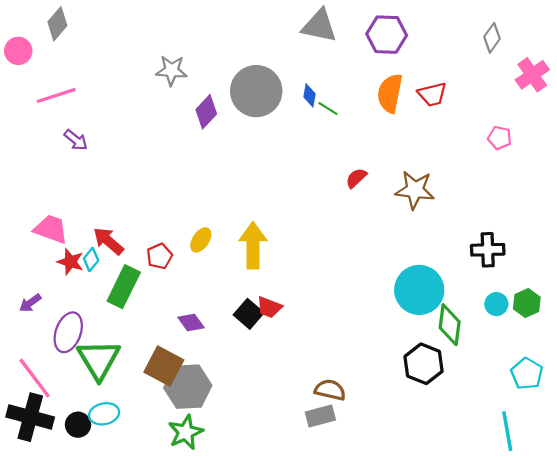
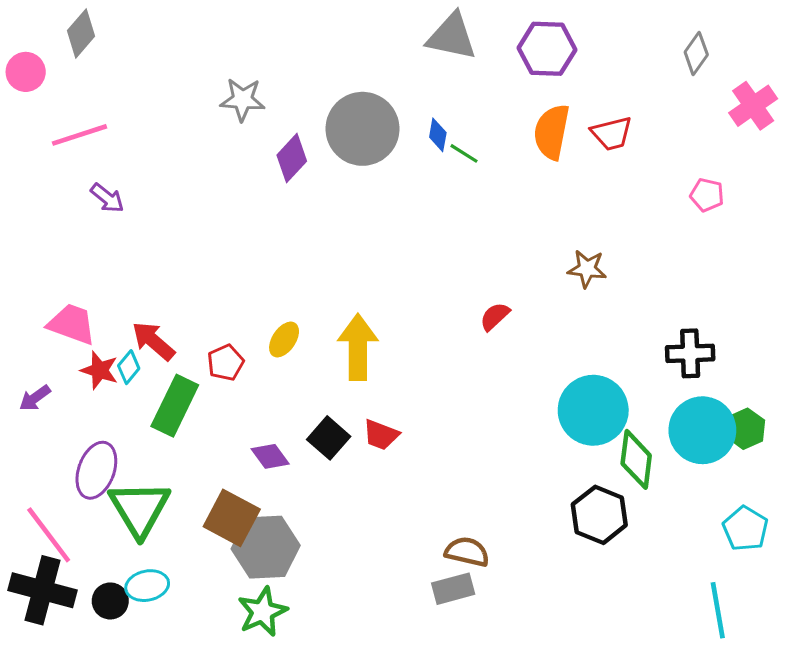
red semicircle: (356, 178) -> (495, 316), moved
brown star: (415, 190) -> (587, 269), size x0.7
purple arrow: (30, 303) -> (35, 398), moved
cyan circle: (496, 304) -> (702, 430), size x2.0
black square: (249, 314) -> (329, 438), moved

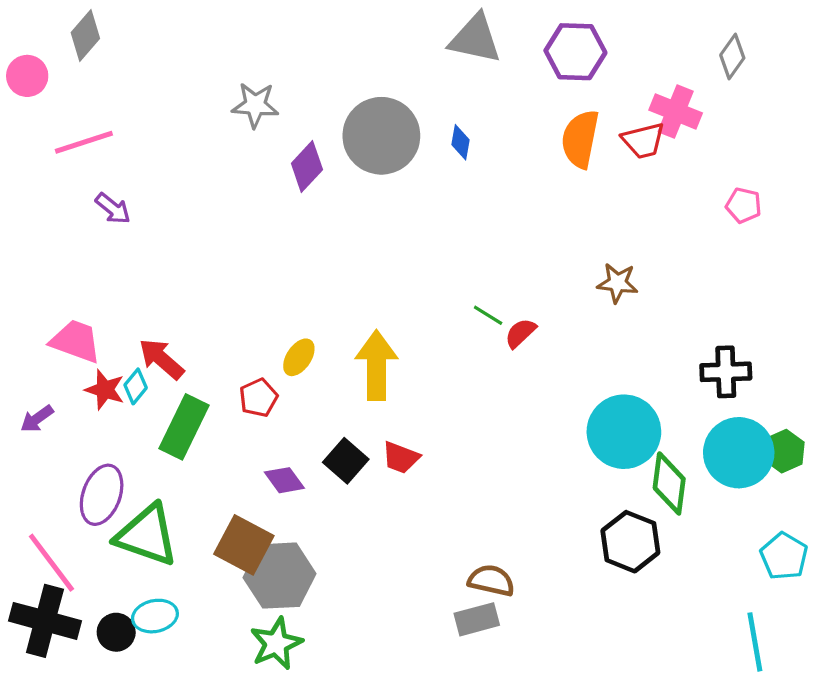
pink cross: (753, 106) -> (676, 112), moved, turned -33
green line: (464, 153) -> (488, 315), moved
red pentagon: (226, 363) -> (258, 398), moved
green triangle: (139, 509) -> (147, 535), turned -40

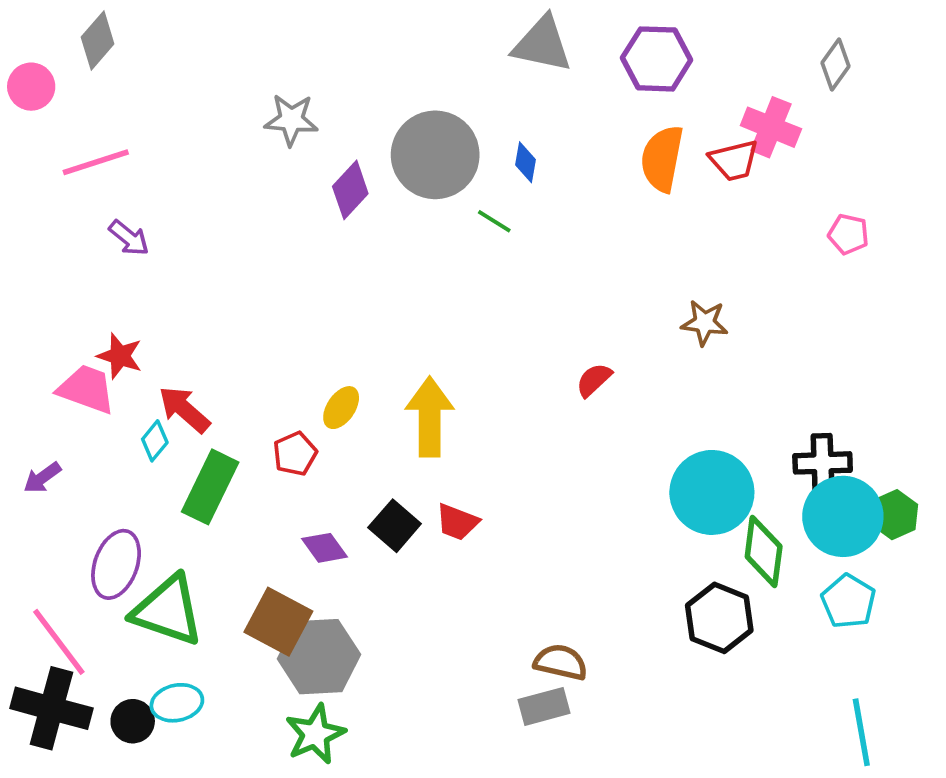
green line: (488, 315) -> (494, 221), moved
black cross: (726, 372) -> (823, 463), moved
red star: (105, 390) -> (120, 356), moved
cyan pentagon: (784, 556) -> (848, 601), moved

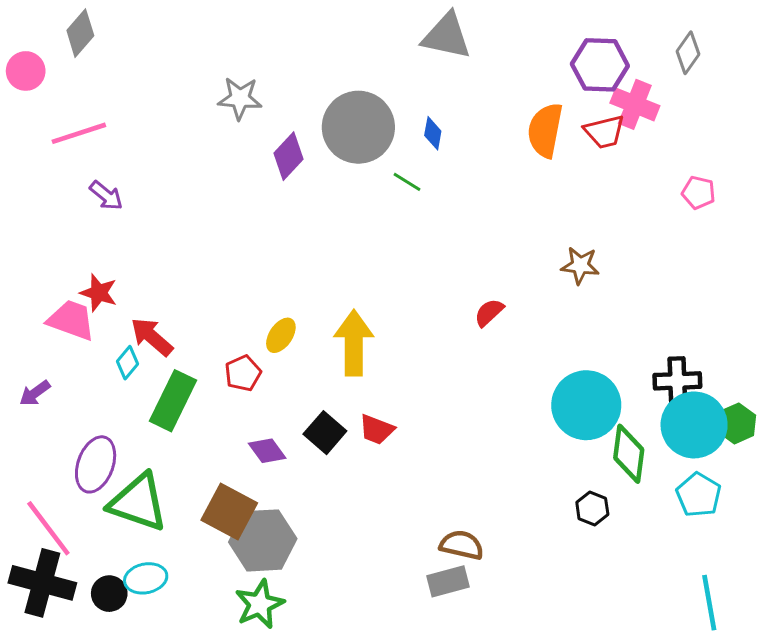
purple hexagon: (657, 59) -> (600, 65), moved
black hexagon: (719, 618) -> (592, 508), size x0.6

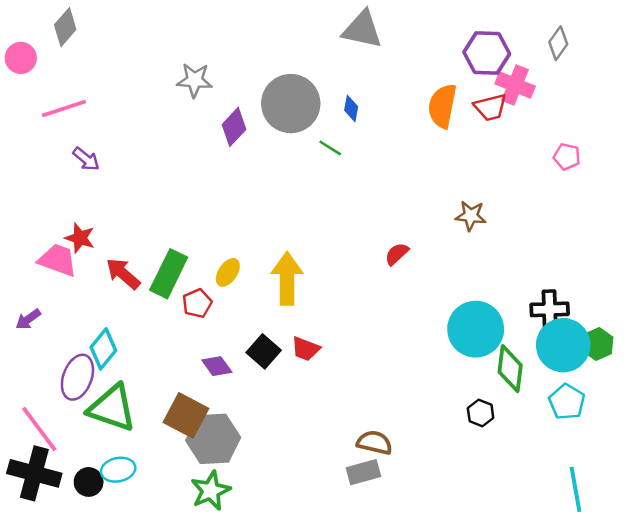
cyan diamond: (127, 363) -> (103, 349), moved, size x1.5
green rectangle: (173, 401) -> (169, 274), moved

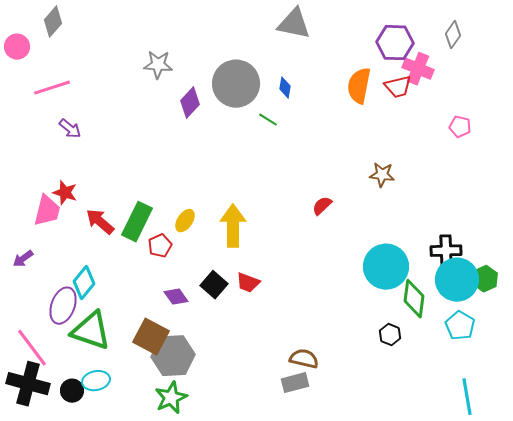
pink trapezoid: (58, 260) -> (47, 211), turned 84

